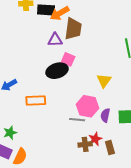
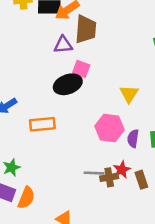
gray line: (77, 120) -> (94, 173), moved

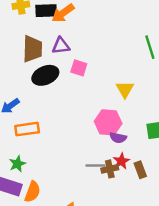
brown trapezoid: (86, 29) -> (32, 49), moved
black ellipse: (68, 84) -> (45, 75), moved
orange rectangle: (42, 124) -> (27, 129), moved
purple semicircle: (133, 138) -> (118, 138), moved, turned -84

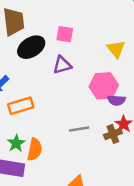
purple triangle: (61, 46) -> (62, 65), moved
gray line: (95, 165) -> (79, 129), moved
orange semicircle: (33, 192) -> (35, 149), moved

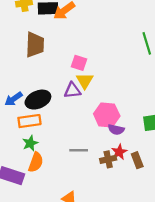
black ellipse: (31, 47) -> (38, 100), moved
yellow triangle: (116, 49) -> (85, 81), moved
green star: (16, 143) -> (30, 143), moved

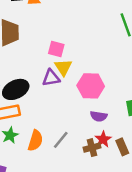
pink hexagon: (107, 115) -> (91, 86), moved
gray line: (79, 150) -> (61, 140), turned -48
orange semicircle: (36, 162) -> (35, 141), moved

